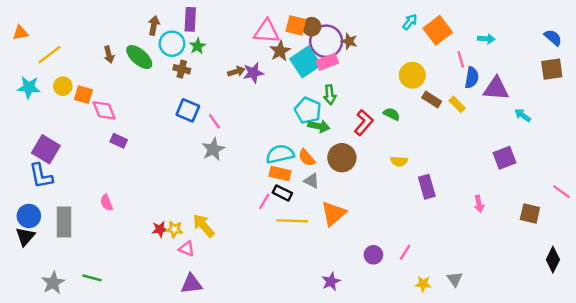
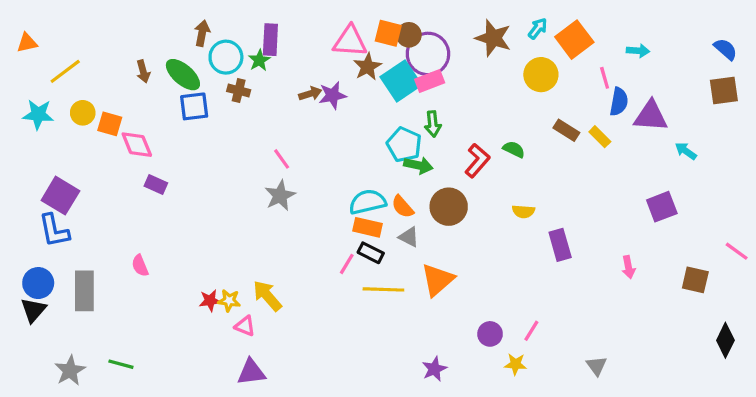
purple rectangle: (190, 19) -> (270, 40), moved
brown star: (349, 41) -> (493, 38), moved, size x1.6
yellow circle: (412, 75) -> (541, 75), moved
blue square: (188, 110) -> (194, 106), moved, turned -30
yellow star: (423, 284) -> (515, 364), moved

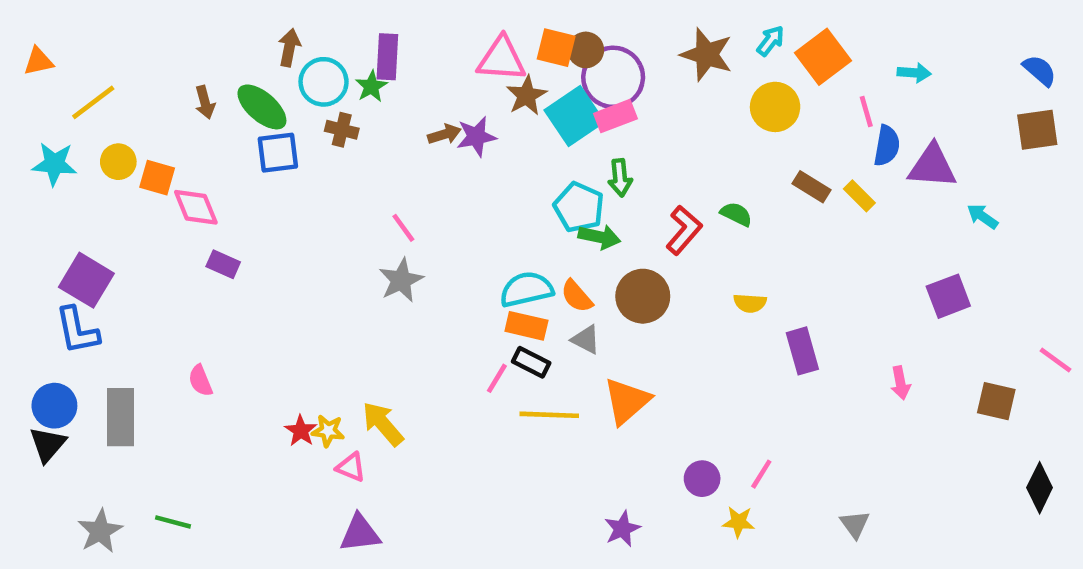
red star: (210, 301) -> (301, 431), turned -30

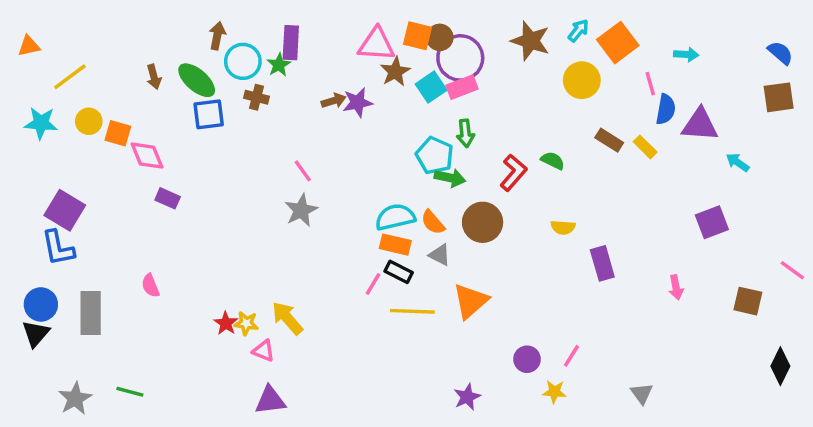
cyan square: (574, 116) -> (431, 87), size x0.7

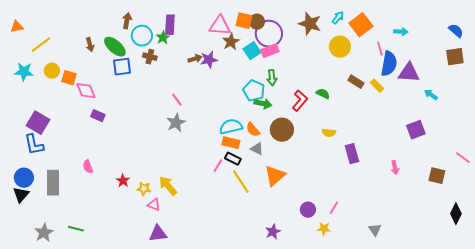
blue semicircle: (666, 109) -> (389, 64), size x1.4
yellow line: (412, 311) -> (241, 182), turned 55
red star: (226, 323) -> (123, 181), moved

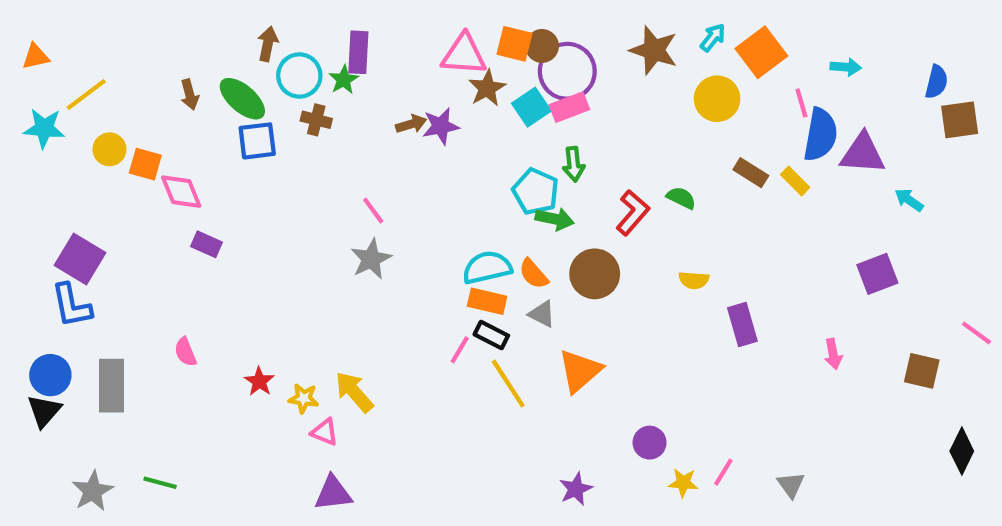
blue semicircle: (456, 31) -> (936, 82), moved, turned 63
cyan star: (24, 72) -> (44, 128), moved
pink line: (334, 208) -> (723, 472), moved

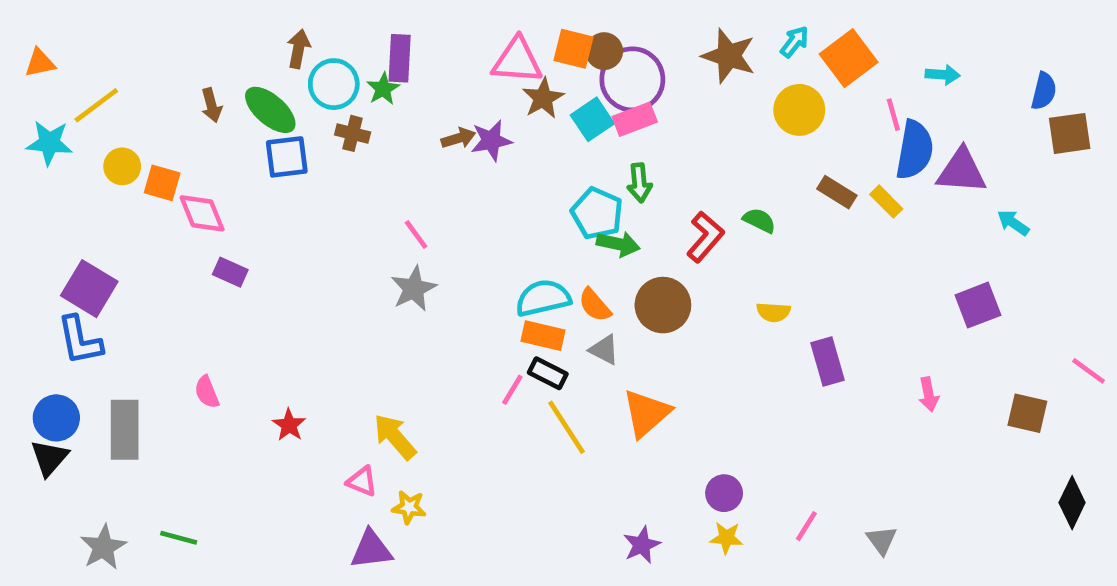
yellow star: (304, 398) -> (409, 507), moved
yellow star: (683, 483) -> (726, 538), moved

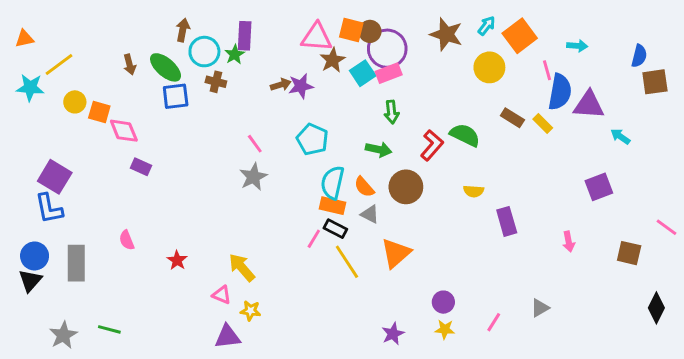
cyan pentagon: (597, 213) -> (312, 139), moved
green semicircle: (759, 220) -> (465, 135), size x1.5
cyan semicircle: (543, 298) -> (333, 183), turned -64
gray triangle: (882, 540) -> (540, 308), moved, turned 36

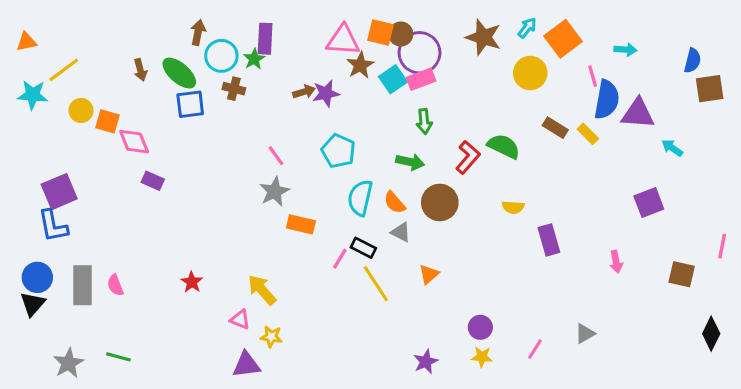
purple square: (55, 177) -> (59, 192), turned 36
orange rectangle: (333, 206) -> (301, 224), moved
pink line: (666, 227) -> (722, 246), turned 65
pink semicircle: (127, 240) -> (115, 285), moved
orange triangle: (396, 253) -> (429, 274), size x0.6

